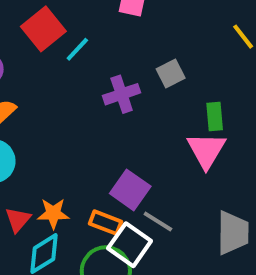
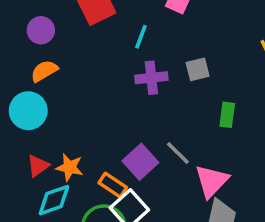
cyan line: (77, 49) -> (141, 37), moved, turned -35
pink triangle: (206, 150) -> (212, 181), moved
gray line: (158, 222) -> (178, 153), moved

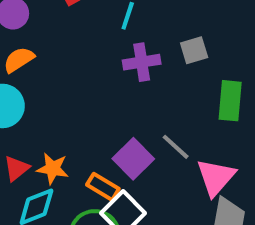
green rectangle: (227, 115) -> (230, 101), size x1.4

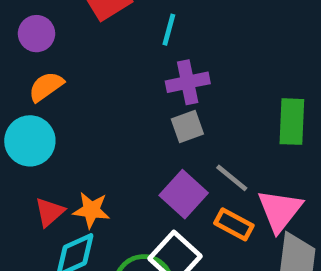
gray square: (194, 50) -> (187, 126), moved
orange rectangle: (103, 187) -> (234, 224), moved

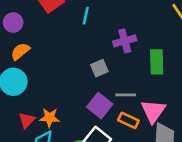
purple cross: (188, 82) -> (125, 41), moved
gray line: (232, 178) -> (126, 95), turned -36

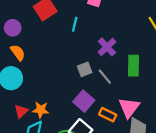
purple cross: (125, 41) -> (107, 47), turned -30
orange semicircle: (20, 51) -> (18, 53), turned 91
gray line: (126, 95) -> (105, 77), moved, turned 49

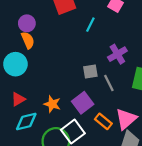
purple circle: (13, 28) -> (27, 23), moved
orange star: (41, 110) -> (52, 104), moved

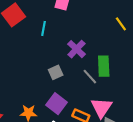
gray line: (109, 83) -> (90, 77), moved

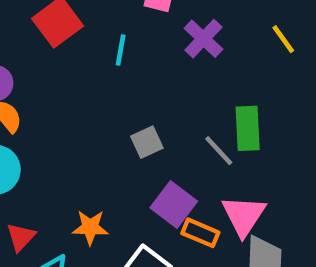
purple cross: (77, 49) -> (203, 39), moved
purple square: (56, 104) -> (174, 205), moved

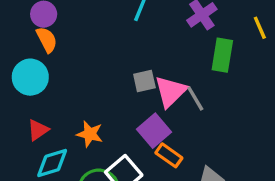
green rectangle: (248, 128) -> (222, 55), moved
pink triangle: (244, 216) -> (171, 92), moved

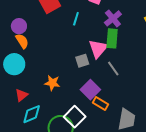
green rectangle: (222, 55) -> (112, 38), moved
pink triangle: (171, 92) -> (98, 49), moved
orange star: (90, 134) -> (52, 83), moved

